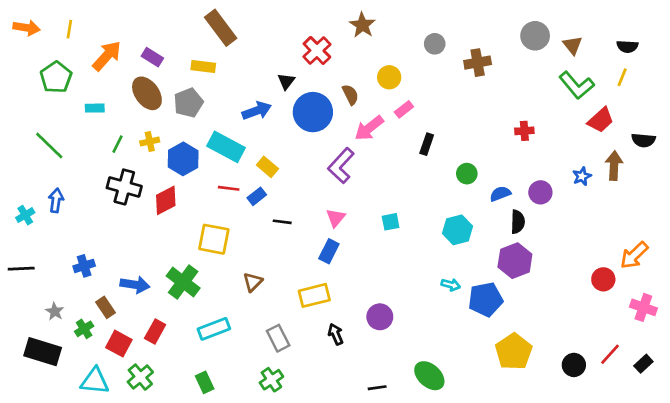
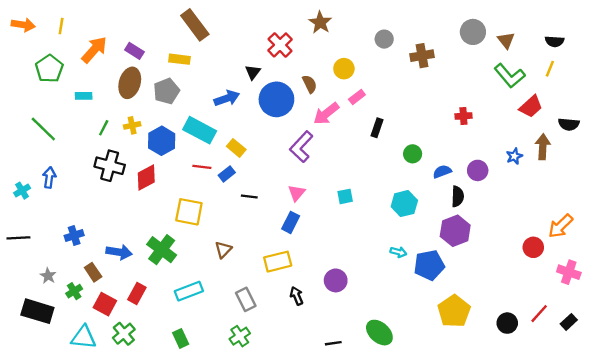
brown ellipse: (147, 93) -> (130, 83), turned 52

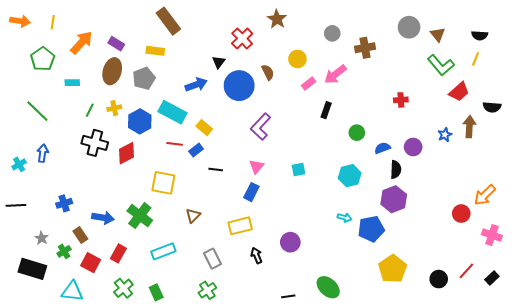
pink arrow: (326, 114) -> (335, 74), moved
green cross: (124, 334) -> (123, 288), moved

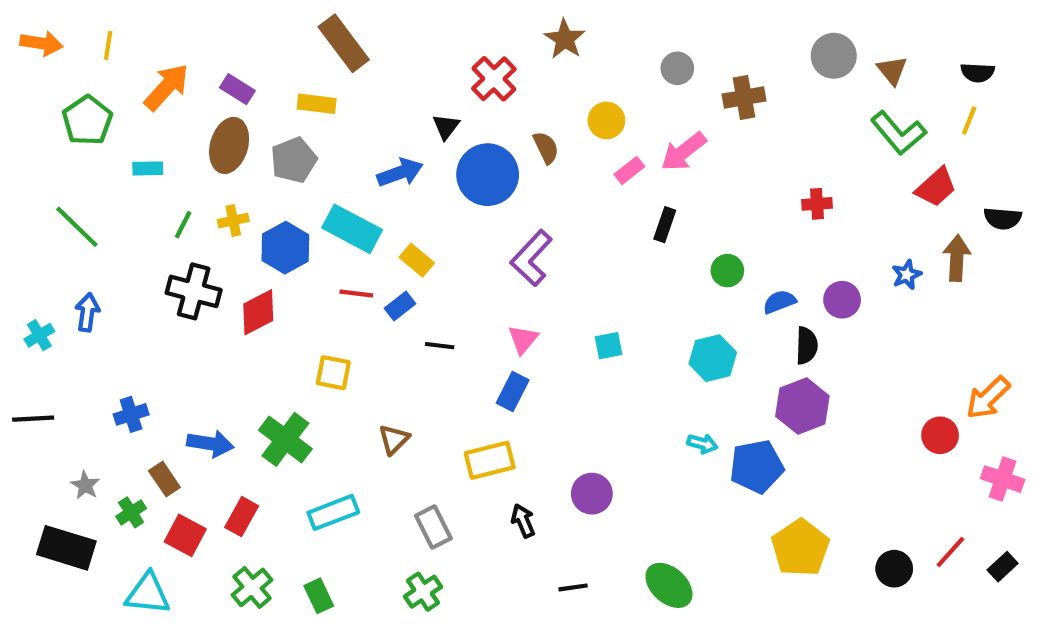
yellow square: (163, 183) -> (333, 373), size x0.7
black line: (288, 296) -> (573, 587), moved

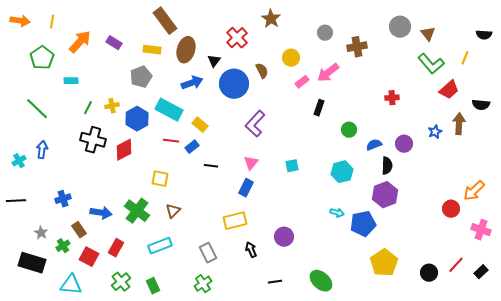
black semicircle: (978, 72) -> (484, 35), moved
brown ellipse: (229, 145) -> (186, 50), moved
brown triangle: (394, 439) -> (173, 211), moved

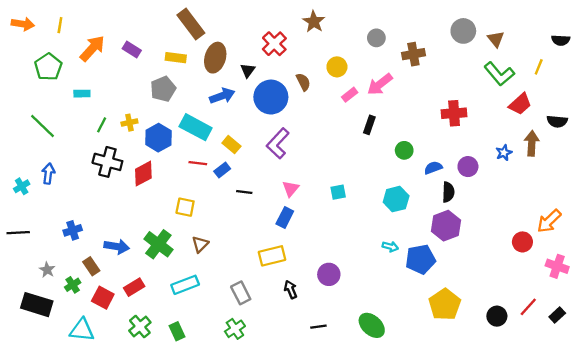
red cross: (392, 98) -> (454, 113), size x1.5
purple L-shape: (255, 124) -> (278, 143), moved
red rectangle: (116, 248) -> (134, 287), turned 30

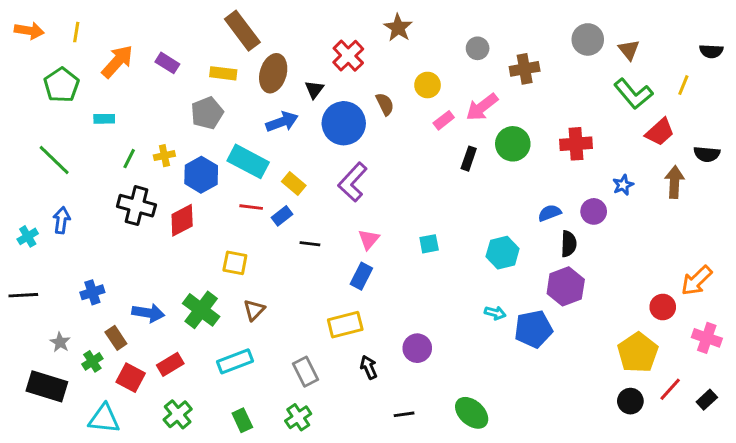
green circle: (404, 150) -> (513, 144), moved, size x1.5
blue star: (504, 153) -> (623, 185), moved
yellow pentagon: (445, 305) -> (638, 353), moved
green rectangle: (177, 331) -> (242, 420), moved

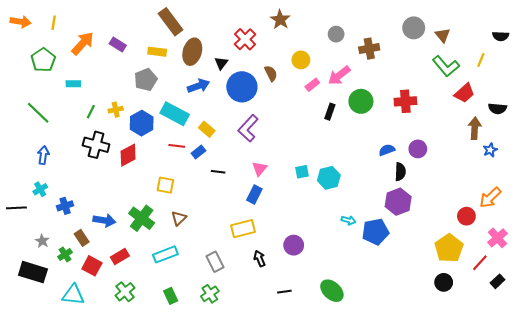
blue star: (623, 185) -> (490, 150), moved
cyan cross: (28, 236) -> (40, 189), moved
cyan hexagon: (503, 253) -> (329, 178), moved
pink cross: (707, 338) -> (497, 238), turned 30
red line: (670, 389) -> (480, 263), moved

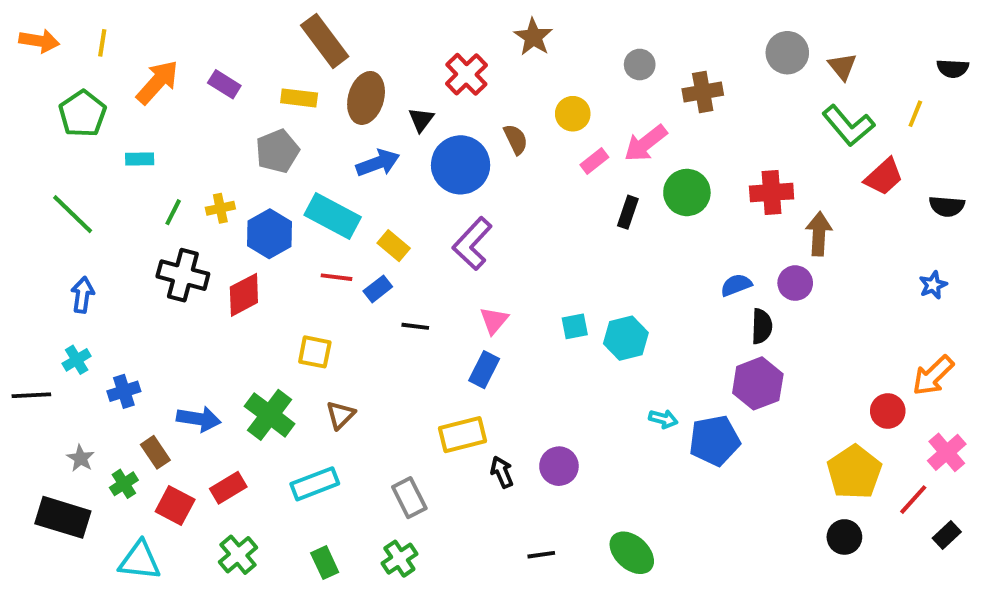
brown arrow: (475, 128) -> (819, 234), moved
black arrow: (260, 259) -> (502, 472), moved

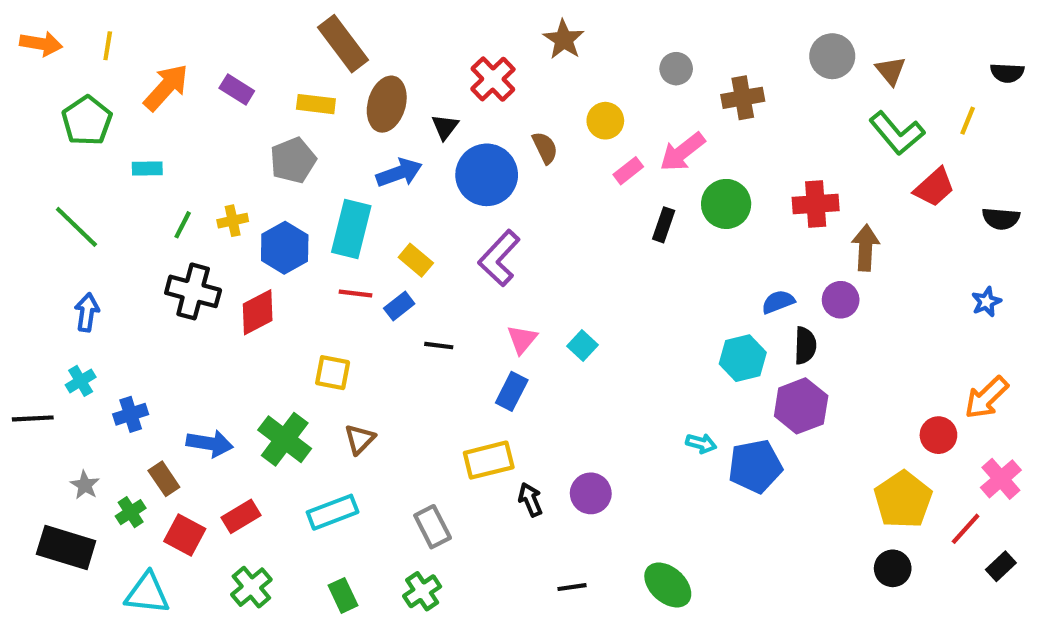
cyan rectangle: (333, 216) -> (351, 229), turned 76
cyan square: (575, 326) -> (582, 346), moved, turned -36
cyan hexagon: (626, 338) -> (743, 358), moved

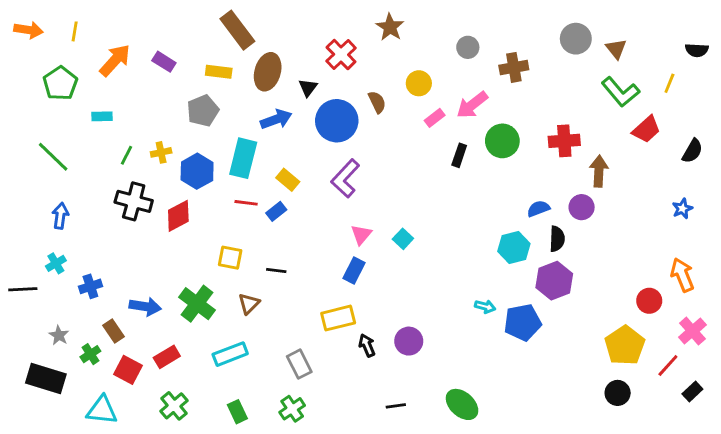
black semicircle: (1001, 219) -> (692, 151), turned -65
black line: (439, 346) -> (276, 271), moved
orange arrow: (986, 398) -> (682, 275), turned 112

